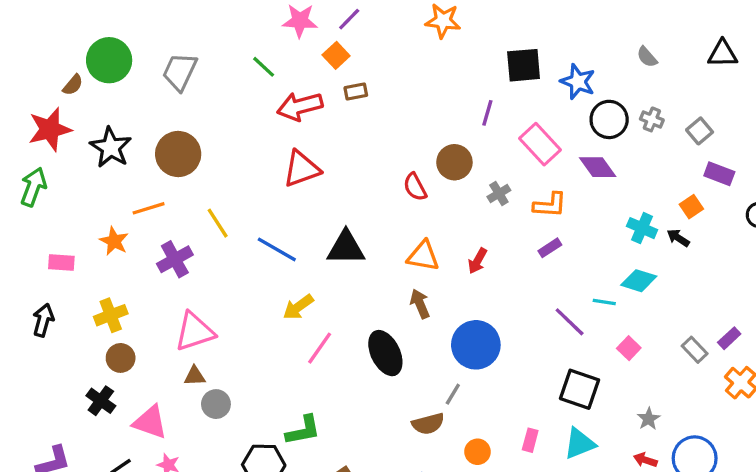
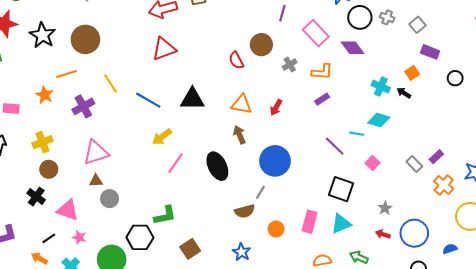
pink rectangle: (530, 440) -> (310, 222), size x1.5

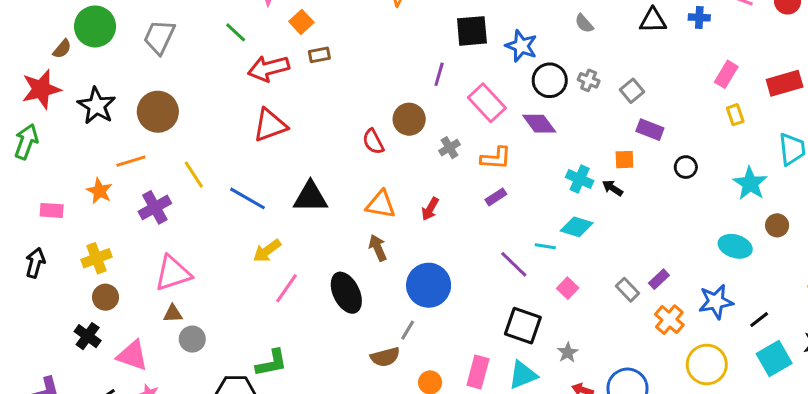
orange square: (412, 73) -> (624, 160), turned 32
gray star: (385, 208) -> (568, 353), moved

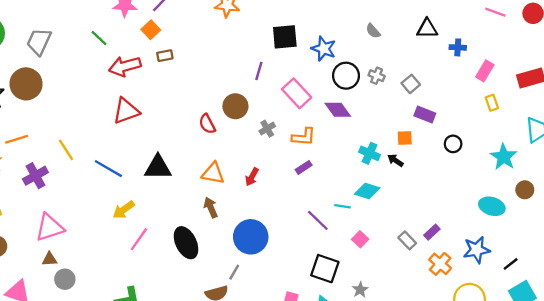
blue cross: (699, 17) -> (458, 47), moved
brown circle: (158, 112) -> (26, 84), moved

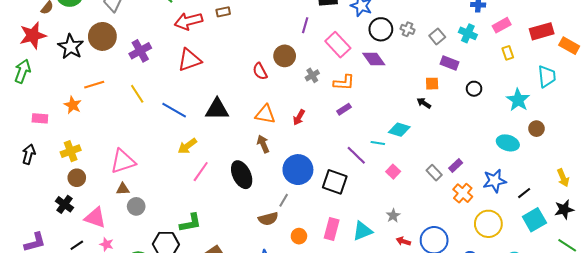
pink rectangle: (485, 71) -> (502, 25), turned 30
cyan cross: (370, 153) -> (468, 33), moved
purple cross: (35, 176) -> (140, 51), moved
black square: (325, 269) -> (335, 182), moved

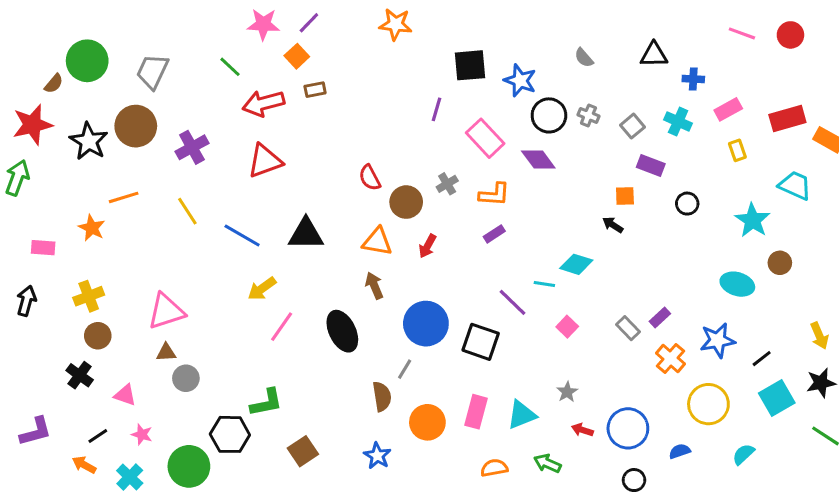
brown circle: (285, 56) -> (406, 202), moved
cyan trapezoid: (547, 76) -> (795, 185), turned -60
pink triangle: (95, 218) -> (125, 395), size x0.7
brown semicircle: (268, 219) -> (382, 396), turned -84
orange circle: (299, 236) -> (427, 422), size x1.5

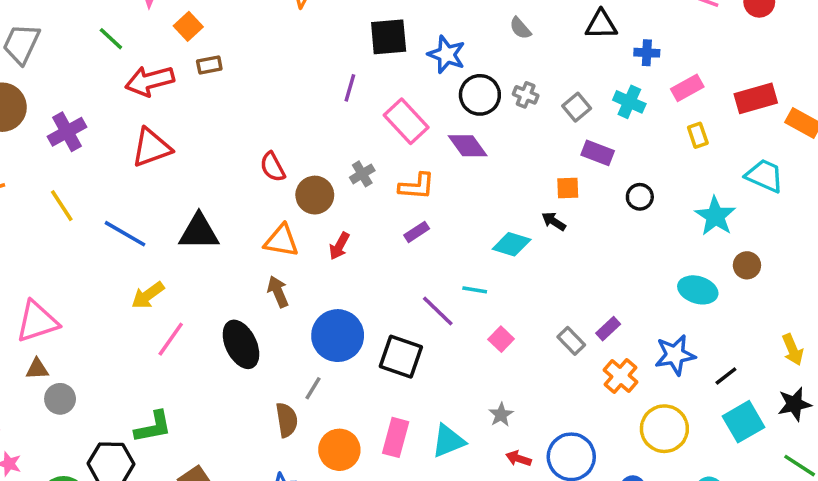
cyan diamond: (576, 264) -> (512, 244), moved

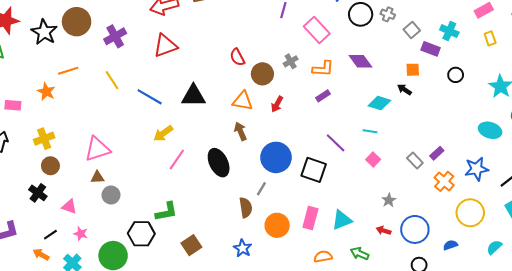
cyan cross: (629, 102) -> (449, 31), moved
gray square: (577, 107) -> (412, 30), moved
purple diamond: (468, 146) -> (361, 61), moved
cyan line: (475, 290) -> (370, 131), moved
gray star: (501, 415) -> (389, 200), moved

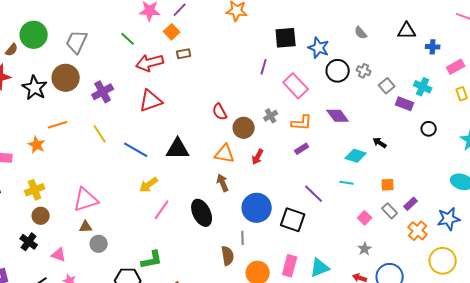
orange square: (413, 70) -> (388, 185), moved
pink square: (373, 159) -> (365, 218), moved
gray line: (261, 189) -> (243, 238), turned -32

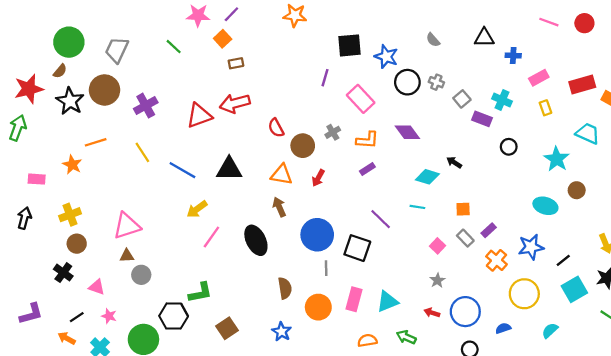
brown semicircle: (12, 50) -> (60, 71), moved
red arrow: (150, 63) -> (235, 103), moved
gray line: (243, 238) -> (326, 268), moved

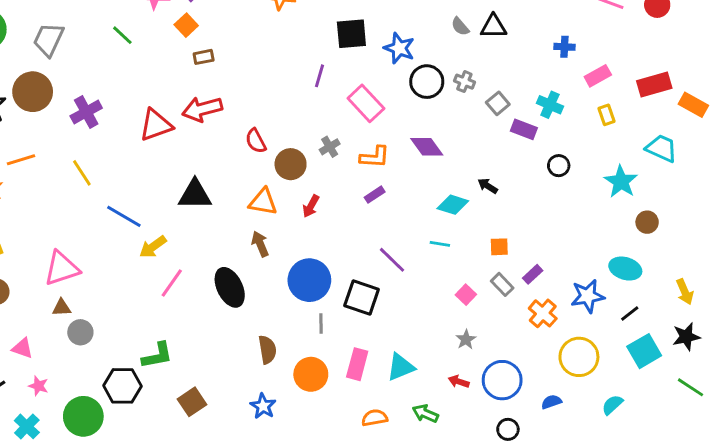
black triangle: (484, 38) -> (493, 26), moved
blue line: (182, 170) -> (124, 216), moved
cyan ellipse: (545, 206) -> (625, 269), moved

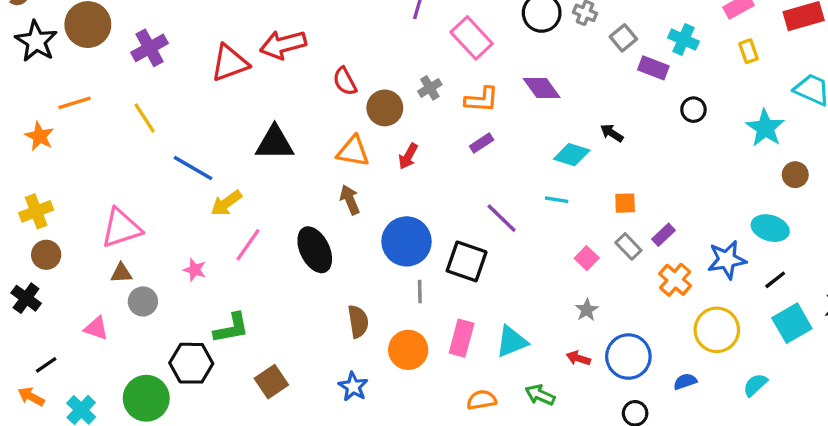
pink triangle: (22, 348) -> (96, 328), moved
pink star: (38, 386) -> (195, 270), moved

